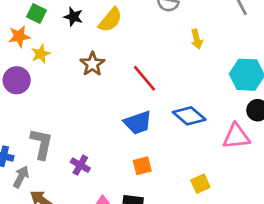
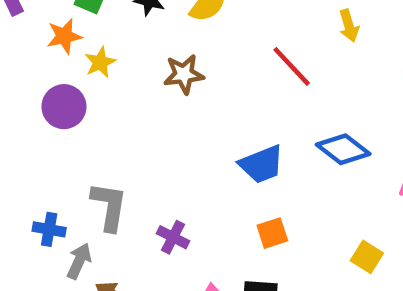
brown star: (92, 64) -> (184, 74), turned 30
red line: (144, 78) -> (292, 66), moved
yellow square: (200, 184) -> (367, 257), turned -30

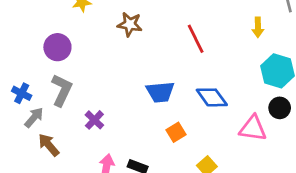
yellow arrow: (349, 26) -> (258, 27), moved
purple circle: (64, 107) -> (57, 47), moved
orange square: (272, 233) -> (176, 132), moved, turned -30

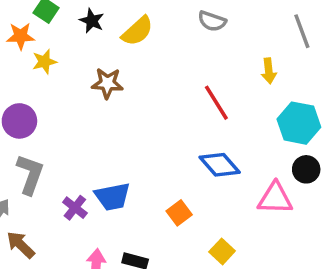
red line: (196, 39) -> (216, 103), moved
blue trapezoid: (160, 92) -> (112, 197), moved

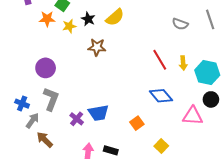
black star: (92, 21) -> (88, 19), moved
gray semicircle: (212, 21) -> (180, 24), moved
yellow star: (44, 62) -> (69, 26), moved
yellow arrow: (269, 71) -> (183, 63), moved

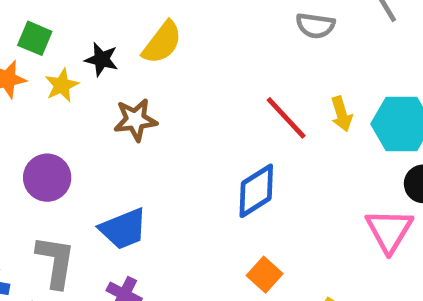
purple circle: (46, 68) -> (47, 178), moved
blue diamond: (161, 96) -> (256, 191), moved, turned -70
blue trapezoid: (98, 113) -> (123, 229), moved
pink triangle: (193, 116) -> (389, 231), turned -50

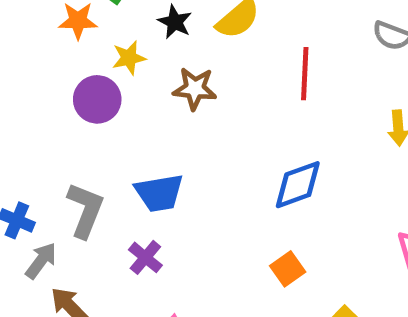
yellow star: (62, 85) -> (129, 58), moved
red line: (286, 118) -> (305, 74), moved, turned 33
purple circle: (47, 178) -> (97, 99), moved

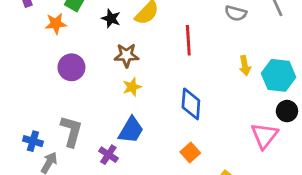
yellow star: (129, 58) -> (132, 87), moved
blue diamond: (298, 185) -> (191, 104), turned -60
blue trapezoid: (159, 193) -> (131, 130), moved, turned -44

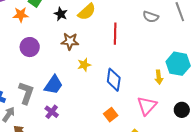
yellow arrow: (245, 66) -> (159, 77), moved
yellow star: (132, 87) -> (84, 65), moved
black circle: (287, 111) -> (182, 110), moved
blue trapezoid: (131, 130) -> (53, 85), moved
pink triangle: (264, 136) -> (147, 106), moved

